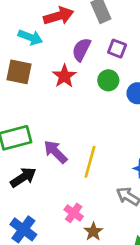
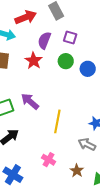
purple arrow: (55, 152) -> (30, 101), moved
brown star: (93, 232) -> (77, 171), moved

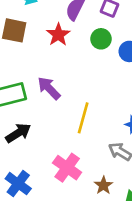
pink cross: (48, 160) -> (67, 168), size x1.5

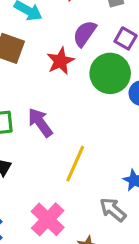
green circle: (101, 39) -> (110, 73), size x1.6

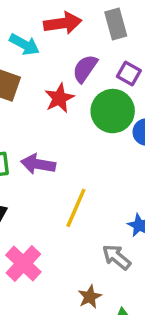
purple arrow: (40, 123) -> (38, 164), turned -44
pink cross: (48, 219) -> (23, 264), moved

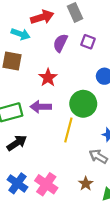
red star: (59, 98) -> (48, 78), moved
green circle: (113, 111) -> (83, 104), moved
pink cross: (23, 264) -> (46, 184), moved

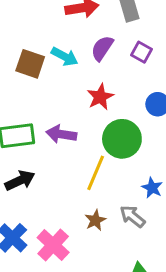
cyan arrow: (21, 34) -> (65, 57), moved
red star: (48, 78) -> (100, 97), moved
brown star: (86, 184) -> (95, 220), moved

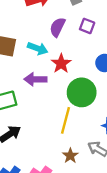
cyan arrow: (65, 57) -> (38, 48), moved
purple arrow: (61, 134) -> (35, 79), moved

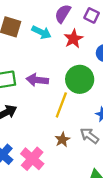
red star: (61, 64) -> (73, 39), moved
purple arrow: (35, 79) -> (37, 80), moved

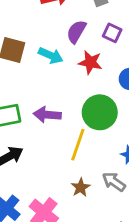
red star: (73, 39) -> (90, 62), turned -30

